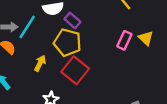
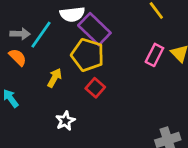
purple rectangle: (72, 20) -> (94, 29), size x1.6
red square: (75, 70) -> (95, 88), size x0.6

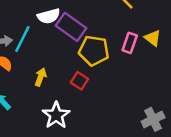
yellow pentagon: (88, 55) -> (94, 51), moved
white star: (65, 121) -> (56, 115), size x1.5

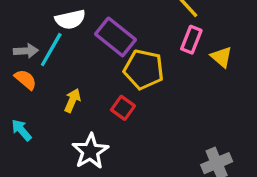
white semicircle: (49, 16) -> (70, 19), moved
pink rectangle: (130, 43) -> (191, 40), moved

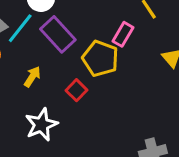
purple rectangle: (115, 37) -> (58, 34), moved
pink rectangle: (191, 40) -> (123, 34), moved

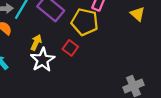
white star: (41, 125) -> (43, 60), moved

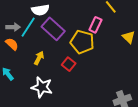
white star: (43, 60) -> (42, 87), moved, turned -30

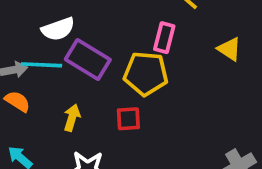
cyan line: (28, 27) -> (41, 65), turned 70
red square: (69, 64) -> (128, 119), turned -32

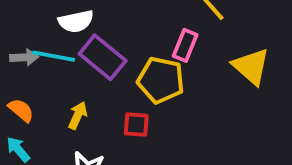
yellow triangle: (229, 49) -> (251, 66), size x1.5
orange semicircle: (17, 101) -> (21, 110), moved

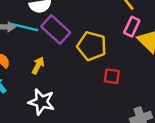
pink rectangle: (185, 45) -> (132, 27), moved
red square: (136, 125) -> (112, 76), moved

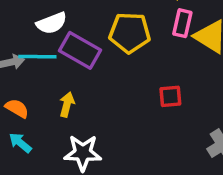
yellow pentagon: (92, 46) -> (130, 33), moved

